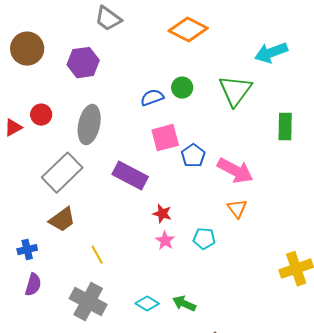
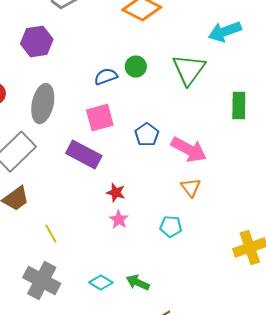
pink square: (165, 138) -> (100, 118), moved
cyan pentagon: (204, 239) -> (171, 227), moved

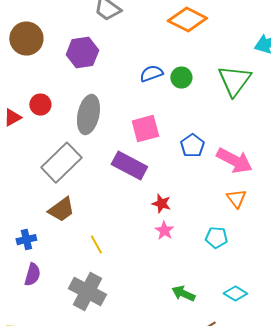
blue semicircle: (106, 77) -> (151, 74), moved
cyan diamond: (101, 283) -> (235, 294), moved

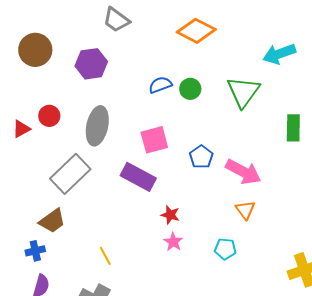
brown trapezoid: (61, 210) -> (52, 221), moved

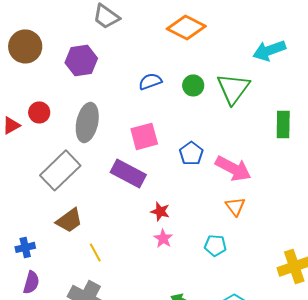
green circle: (190, 89) -> (193, 85), moved
brown trapezoid: (52, 221) -> (69, 220), moved

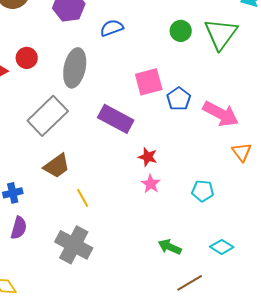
blue semicircle: (150, 81) -> (112, 28), moved
pink square: (144, 136) -> (149, 82), moved
orange triangle: (235, 206) -> (242, 152), moved

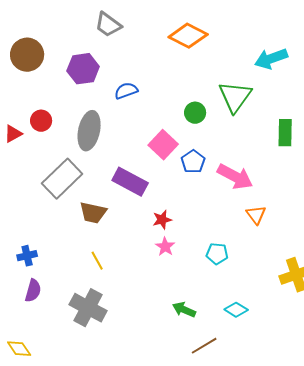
green circle: (181, 31) -> (195, 113), moved
pink square: (149, 82) -> (163, 145), turned -32
red star: (148, 157) -> (162, 220), turned -30
brown trapezoid: (57, 166) -> (93, 213), moved, turned 48

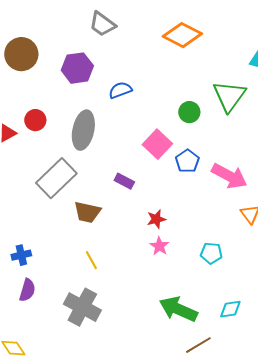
purple rectangle: (130, 182) -> (124, 181), size x0.6
green arrow: (184, 310) -> (178, 309), size x1.6
cyan diamond: (236, 310) -> (230, 309), turned -40

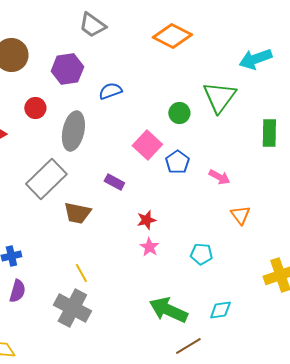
red circle: (35, 120) -> (35, 108), moved
pink arrow: (229, 176) -> (219, 177), size x0.6
yellow line: (91, 260) -> (81, 273), moved

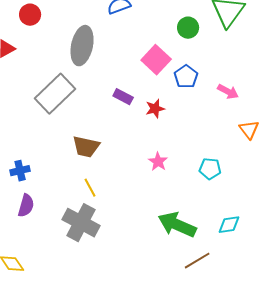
red circle: (35, 108) -> (30, 15), moved
brown trapezoid: (77, 213) -> (86, 147), moved
red star: (146, 220) -> (155, 109), moved

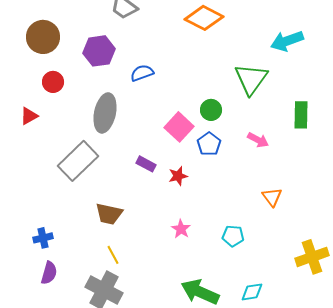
green circle: (188, 28) -> (211, 110), moved
pink arrow: (228, 92) -> (258, 140), moved

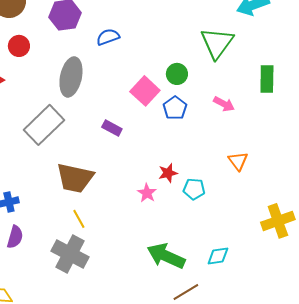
red star: (178, 176) -> (168, 173), moved
brown trapezoid: (109, 214) -> (75, 178), size x1.4
cyan pentagon: (233, 236) -> (194, 189), moved

